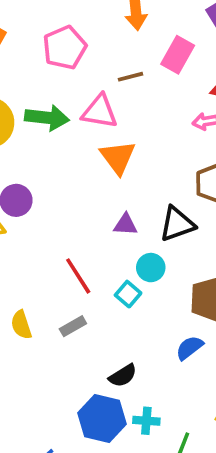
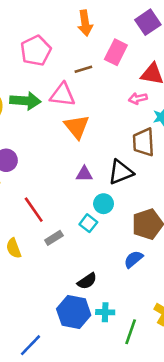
red line: (78, 276) -> (34, 210), moved
gray rectangle: (73, 326) -> (54, 238), moved

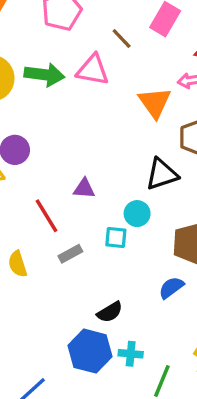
brown line: (83, 69) -> (122, 39), turned 60
orange triangle: (77, 127) -> (155, 103), moved
purple triangle: (84, 174) -> (84, 188), moved
cyan square: (88, 223) -> (116, 237), turned -36

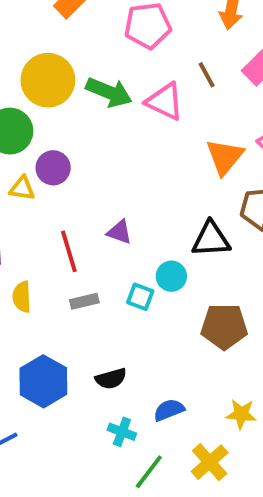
blue semicircle: (171, 288) -> (169, 410), moved
blue hexagon: (90, 351) -> (43, 381), moved

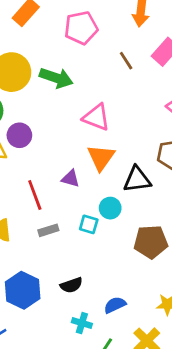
pink triangle: (165, 101) -> (96, 117), moved
orange triangle: (225, 157) -> (101, 157), moved

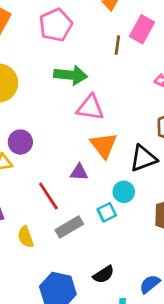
brown line: (126, 61) -> (117, 45), moved, turned 54
green arrow: (56, 78) -> (71, 75), moved
cyan square: (89, 224) -> (107, 212), turned -30
gray rectangle: (48, 230) -> (69, 227), size x1.4

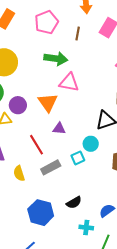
brown line: (117, 45) -> (78, 33), moved
orange triangle: (104, 145) -> (48, 102), moved

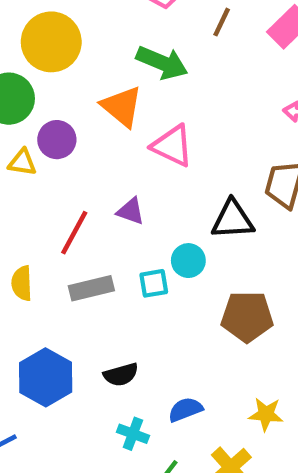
pink triangle: (69, 82) -> (172, 146), moved
orange triangle: (48, 102) -> (122, 106), moved, turned -30
red line: (37, 145) -> (74, 233), turned 45

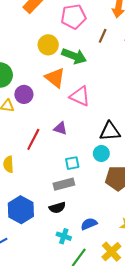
yellow circle: (51, 42) -> (48, 45), moved, size x0.7
cyan circle: (188, 261) -> (101, 154), moved
gray rectangle: (91, 288) -> (64, 184), moved

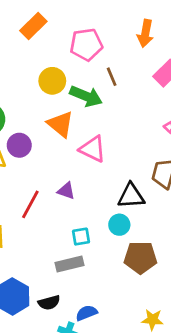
brown line: (103, 36) -> (112, 77), moved, turned -48
black semicircle: (57, 208) -> (49, 303), moved
blue semicircle: (89, 224) -> (87, 313), moved

